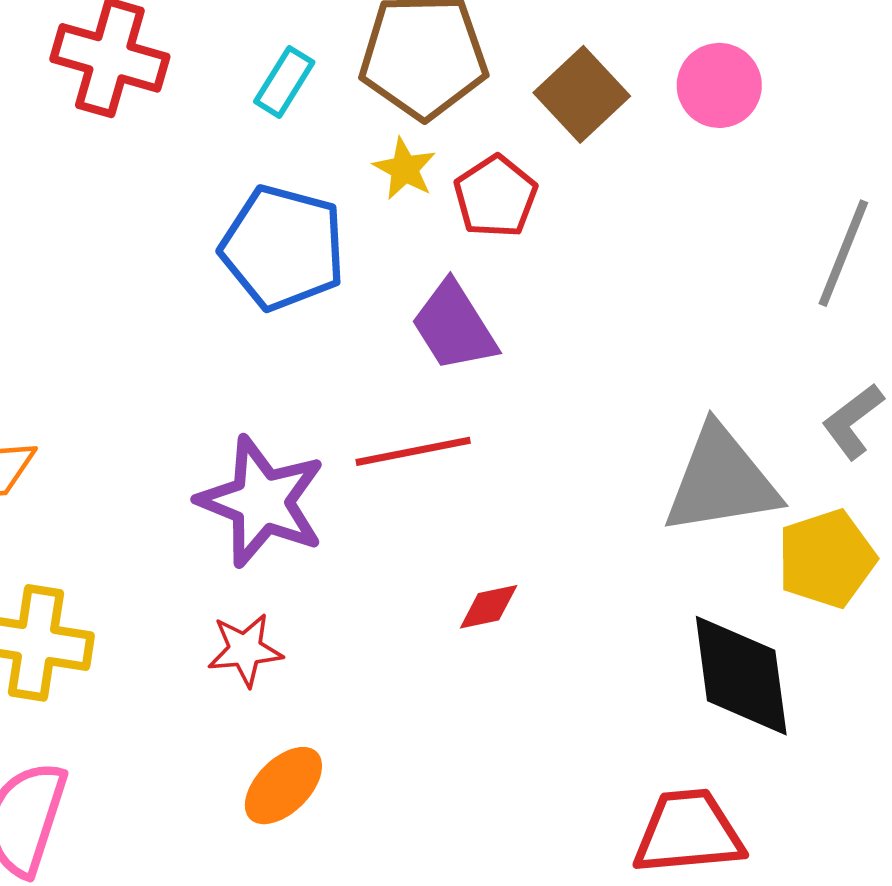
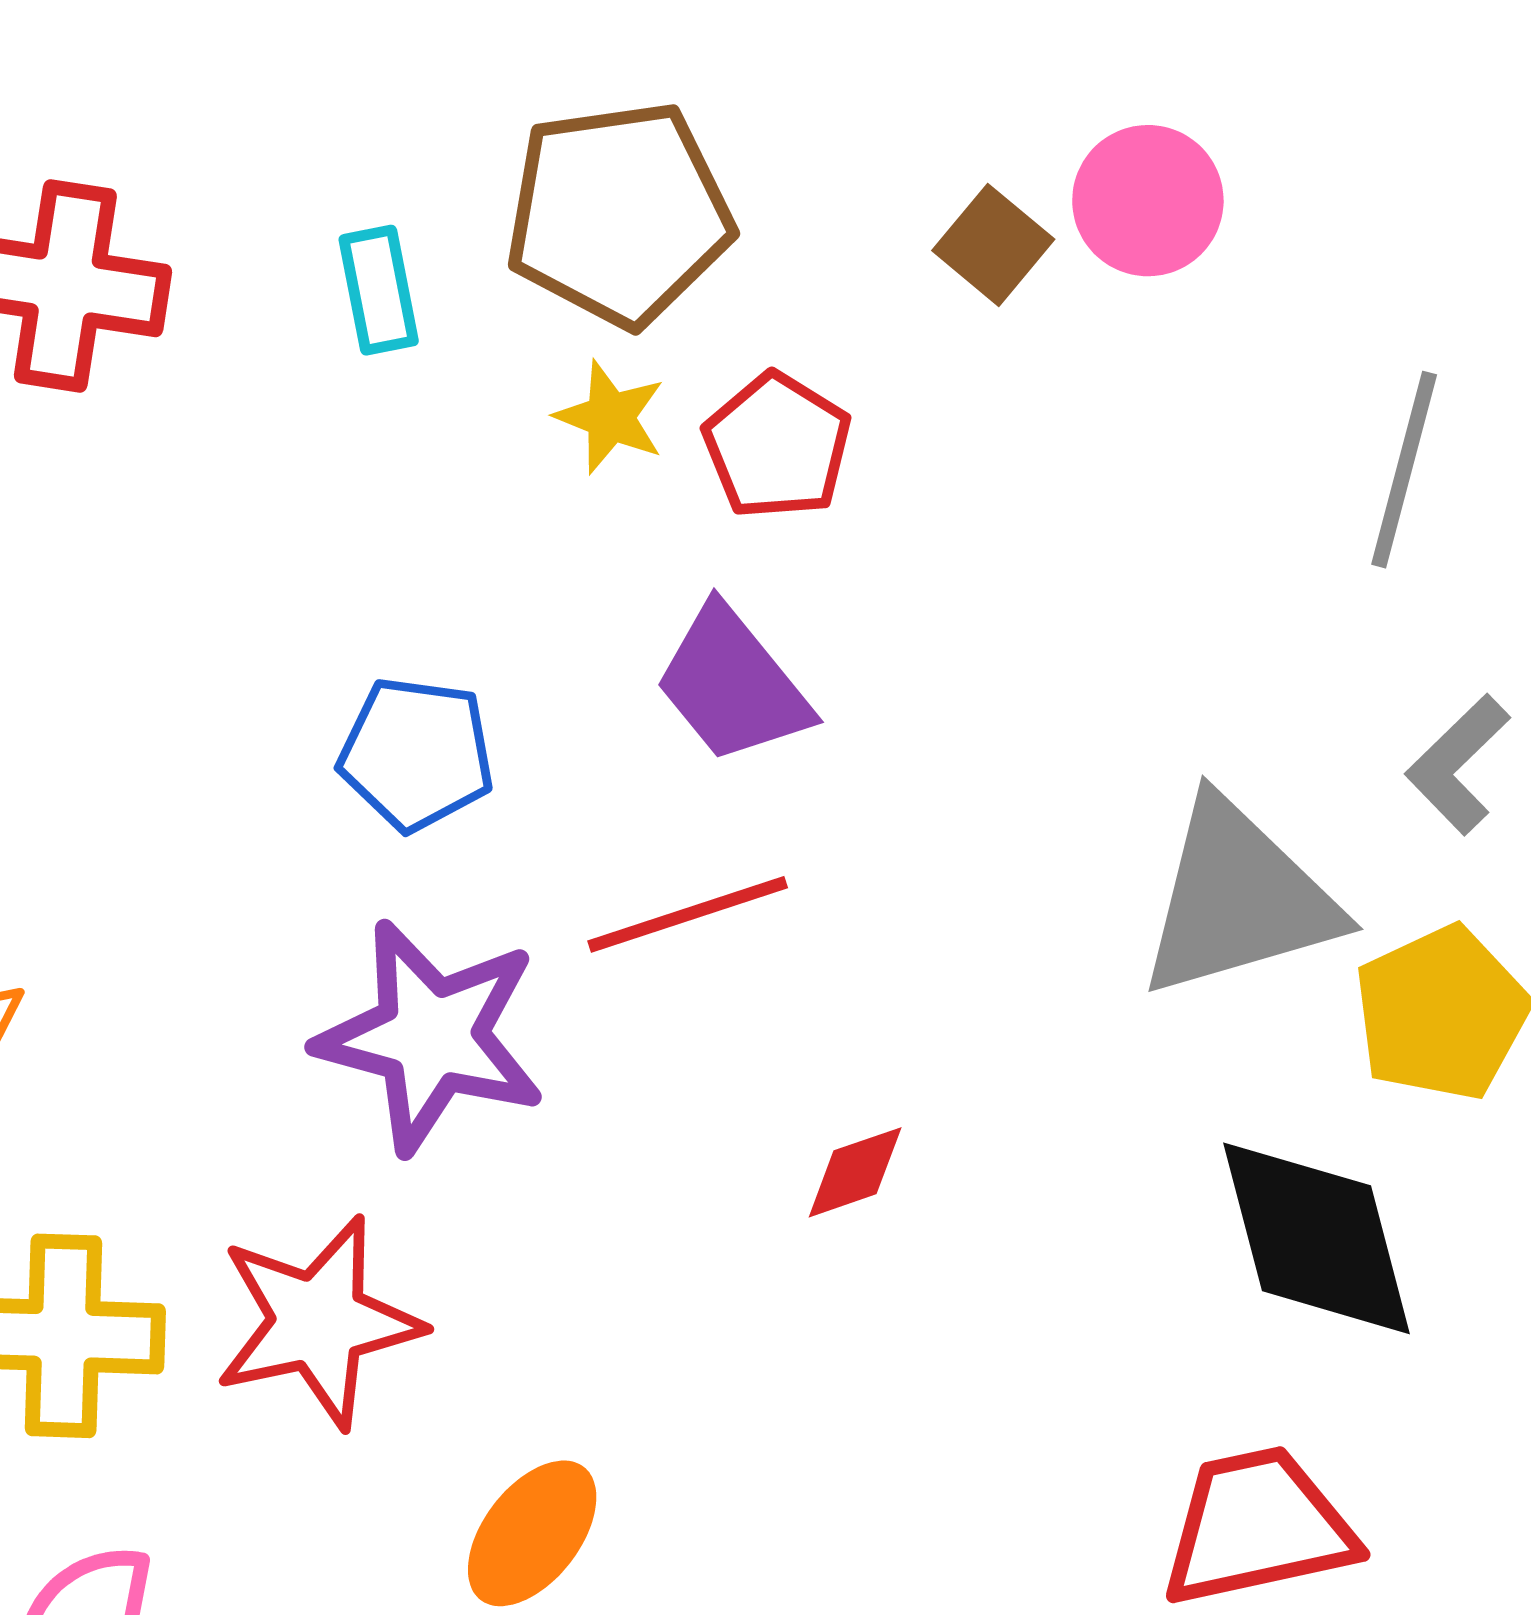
cyan rectangle: (284, 82) -> (379, 290), turned -36
brown square: (582, 94) -> (993, 245), moved, size x0.7
blue pentagon: (283, 248) -> (416, 754), moved, size x0.7
red star: (245, 650) -> (318, 1322), moved, size x1.6

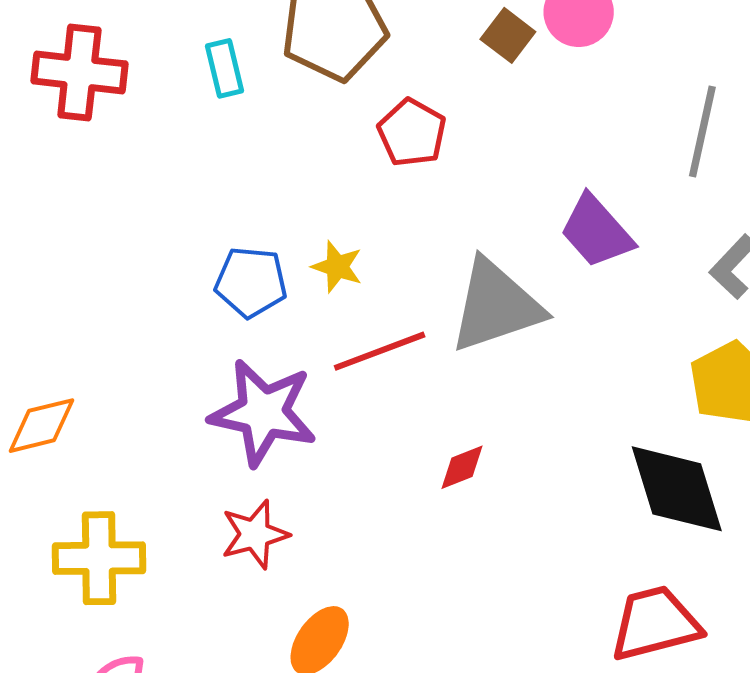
yellow star: (610, 417) -> (337, 267), moved
purple trapezoid: (733, 685) -> (596, 231), moved
gray triangle: (1238, 899) -> (496, 306), moved
red star: (318, 1322) -> (255, 534), moved, size x0.7

